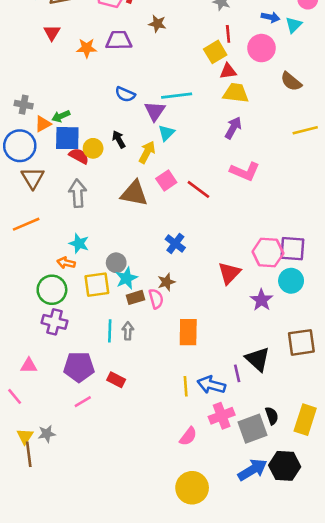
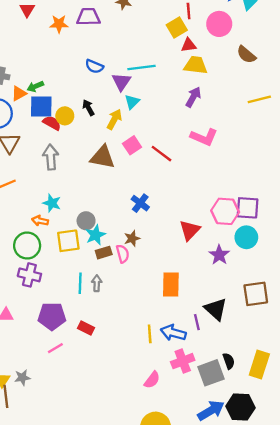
orange rectangle: (188, 332) -> (171, 284), moved

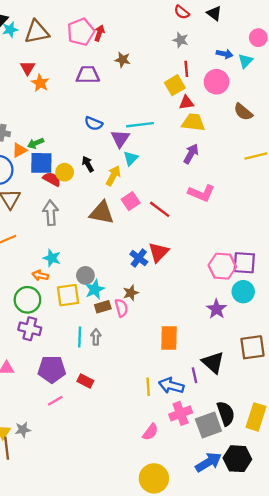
orange star: (59, 24) -> (40, 83), moved, turned 30
red triangle: (190, 230) -> (159, 252), moved
black semicircle: (229, 361) -> (226, 413), size x1.5

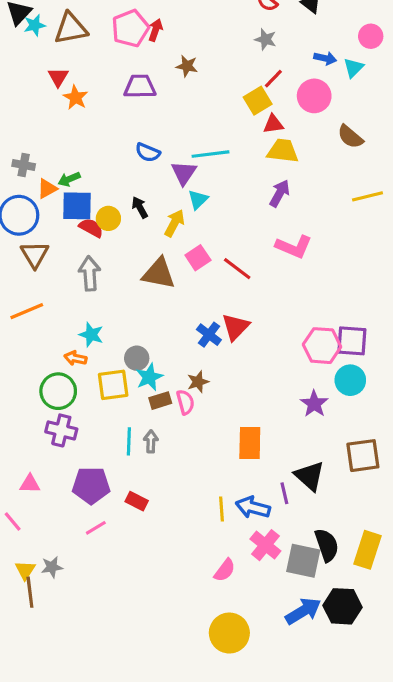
red line: (186, 69) -> (273, 79), turned 49
pink cross: (181, 413) -> (265, 545), turned -30
gray square: (208, 425) -> (303, 561), turned 32

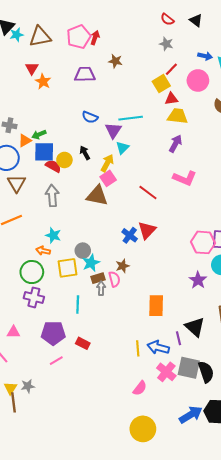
pink square: (198, 258) -> (108, 178), moved
gray arrow: (151, 441) -> (101, 288), moved
gray square: (303, 561) -> (189, 368), moved

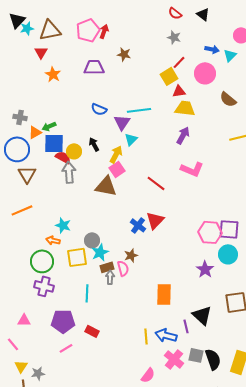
red triangle: (32, 68) -> (41, 52), moved
gray arrow: (52, 196) -> (69, 172), moved
gray square: (189, 368) -> (196, 355), size x0.7
yellow triangle: (10, 388) -> (21, 366), moved

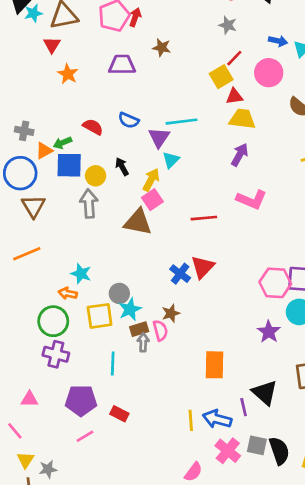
red semicircle: (63, 157) -> (93, 127), moved
red line: (156, 183) -> (204, 218), turned -42

